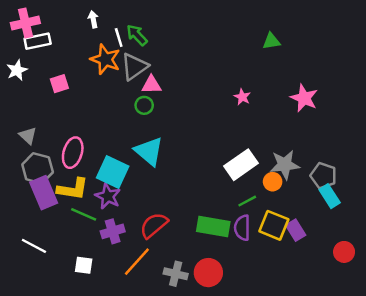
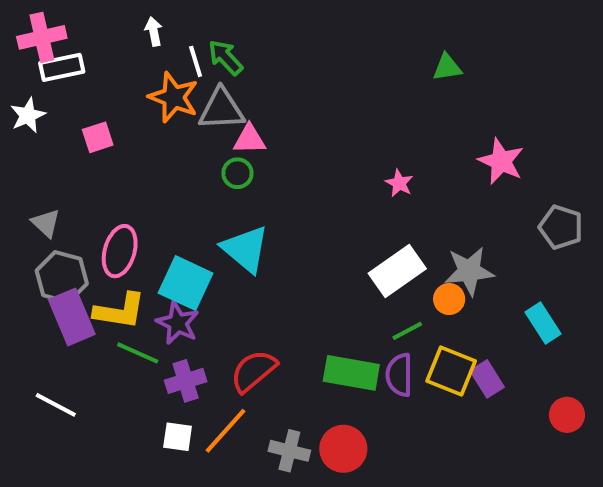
gray triangle: (134, 67) -> (222, 109), turned 32
pink star: (242, 97) -> (399, 183), moved
gray pentagon: (323, 176) -> (561, 227), moved
white square: (84, 265) -> (178, 437), moved

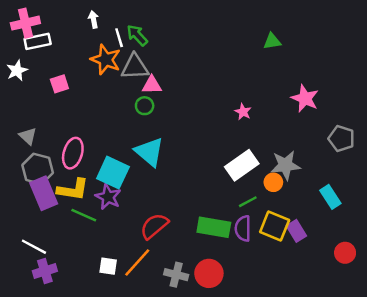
purple cross: (186, 381) -> (45, 271), moved

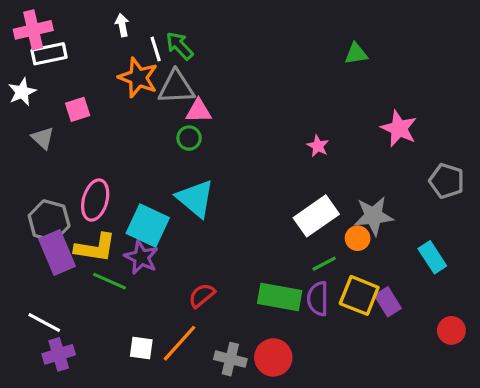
gray triangle: (28, 136) -> (43, 138), moved
red semicircle: (154, 226) -> (202, 295), size x0.7

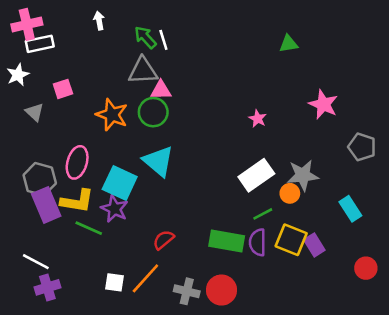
white line: (156, 49) -> (163, 40), moved
orange star: (138, 78) -> (112, 115), moved
green circle: (189, 138) -> (153, 112), size x1.5

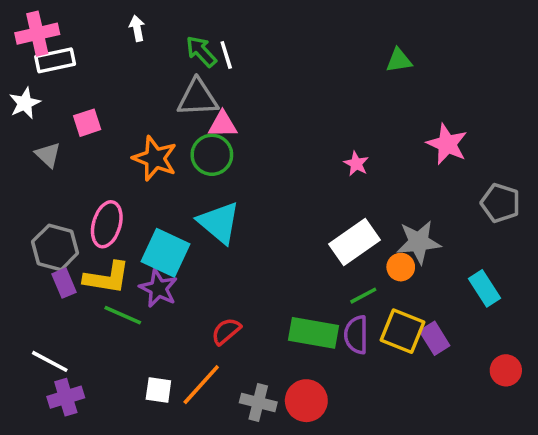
purple rectangle: (46, 205) -> (64, 283), size x0.6

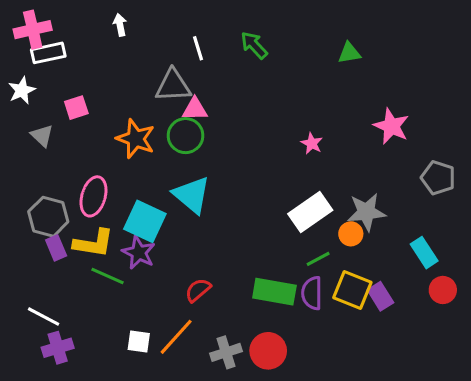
green arrow: (201, 51) -> (254, 45), moved
red circle: (506, 370) -> (443, 290), moved
gray cross: (258, 402) -> (226, 352), turned -32

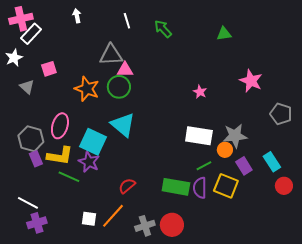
white line: (198, 48) -> (127, 21), moved
white rectangle: (48, 53) -> (31, 34), turned -35
white rectangle: (310, 212) -> (199, 136), turned 44
purple rectangle: (380, 296) -> (244, 166), moved

